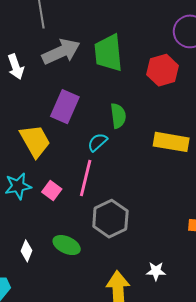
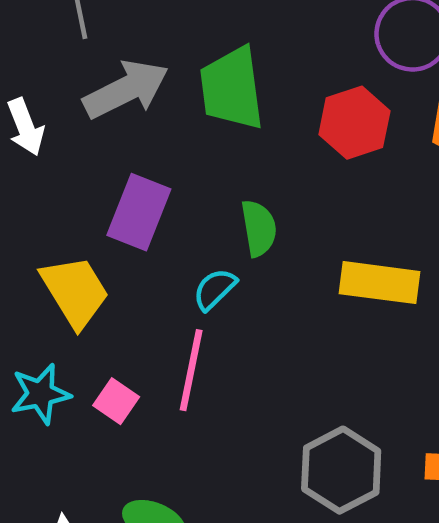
gray hexagon: (110, 219) -> (341, 470), moved

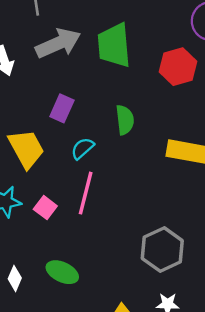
purple rectangle: (139, 212) -> (62, 108), size x0.7
cyan semicircle: (215, 289) -> (82, 148), moved

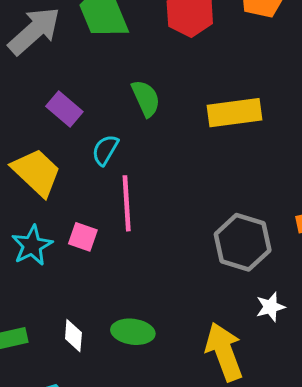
purple rectangle: (62, 108) -> (64, 109), turned -56
green ellipse: (62, 272) -> (133, 332), moved

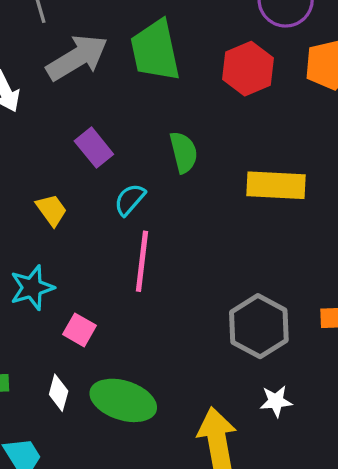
yellow trapezoid: (37, 172) -> (51, 210), size x0.6
pink square: (83, 237) -> (79, 330), moved
green ellipse: (133, 332) -> (123, 400), size x1.4

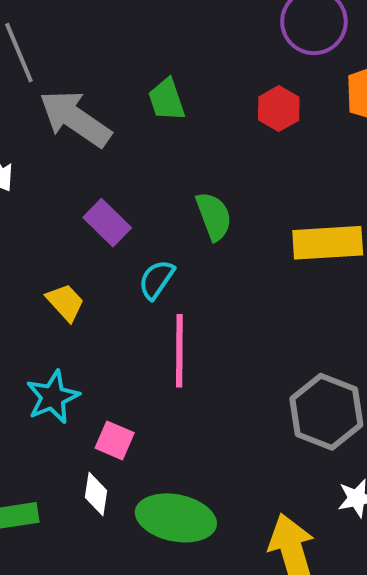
green trapezoid: (155, 51) -> (167, 100), size x0.6
gray arrow: (77, 58) -> (75, 119), turned -108
red hexagon: (248, 69) -> (279, 109), size x0.7
white diamond: (59, 393) -> (96, 494), moved

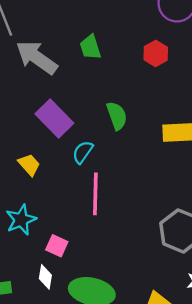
purple rectangle: (107, 223) -> (54, 119), size x1.4

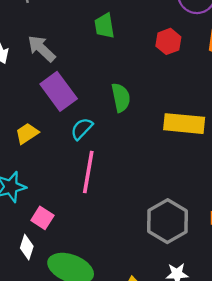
gray arrow: (37, 57) -> (42, 49), moved, size x0.7
yellow trapezoid: (29, 165) -> (27, 133), turned -90

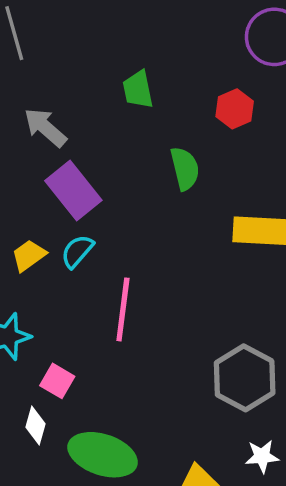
green semicircle: (121, 98) -> (185, 169), moved
cyan semicircle: (82, 129) -> (77, 251), moved

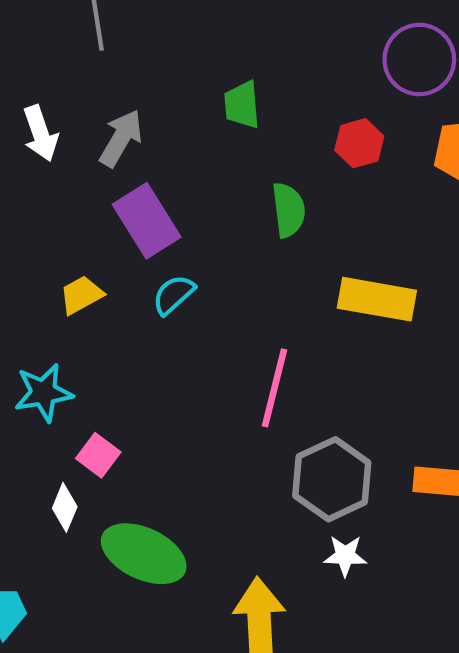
gray arrow: (45, 127) -> (121, 138), turned 72
cyan semicircle: (77, 251) -> (174, 295), moved
pink line: (123, 309) -> (274, 388), moved
white star: (262, 456) -> (345, 556), moved

